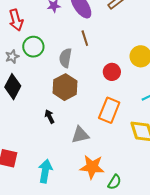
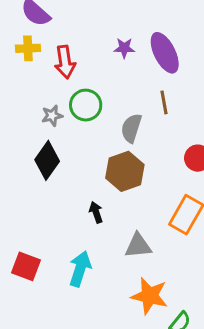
cyan arrow: (45, 171) -> (80, 269), moved

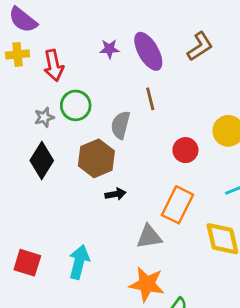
brown hexagon: (125, 171) -> (96, 158), moved
black arrow: (96, 212) -> (116, 194), moved, turned 102
gray triangle: (138, 246) -> (149, 237), moved

